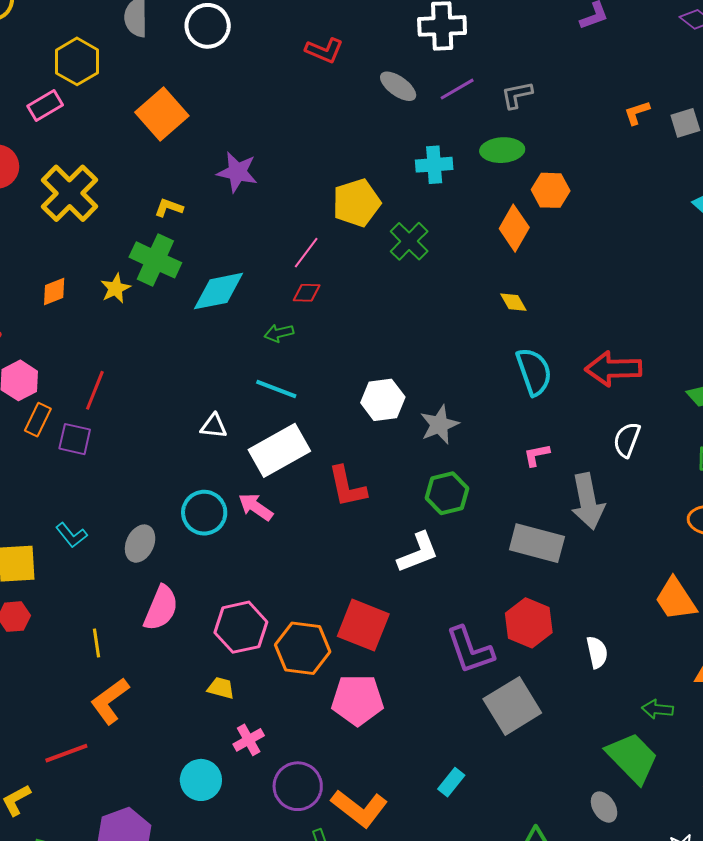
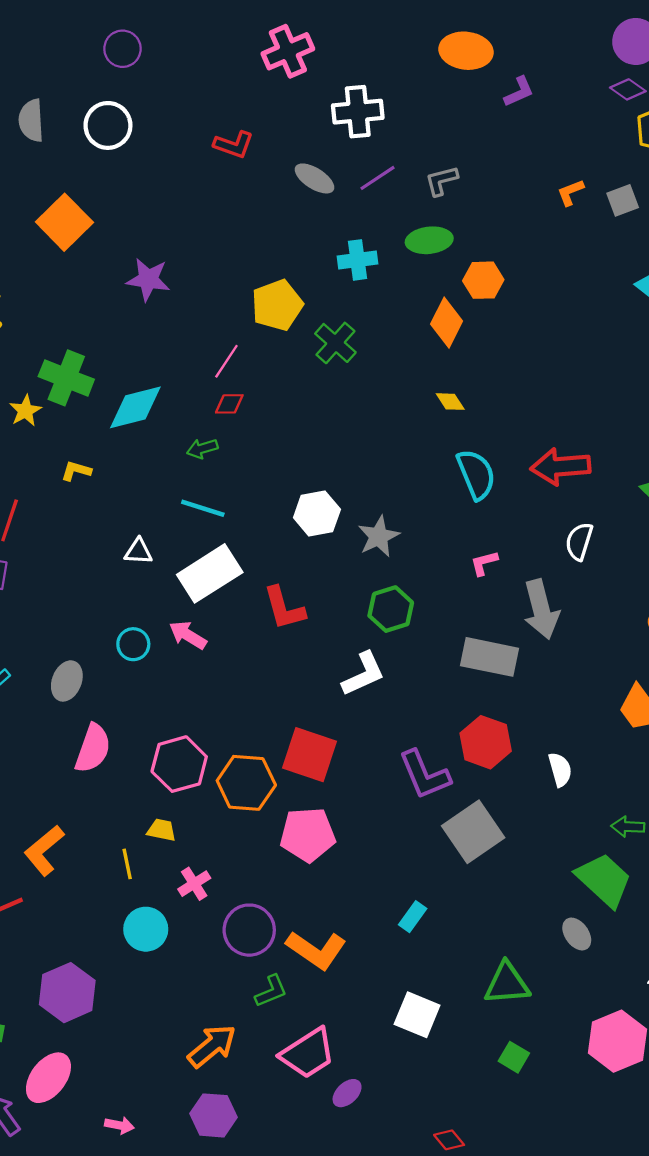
yellow L-shape: (169, 208) -> (76, 471), moved
cyan circle: (204, 513) -> (133, 644), size x0.7
yellow line: (97, 643) -> (127, 864), moved

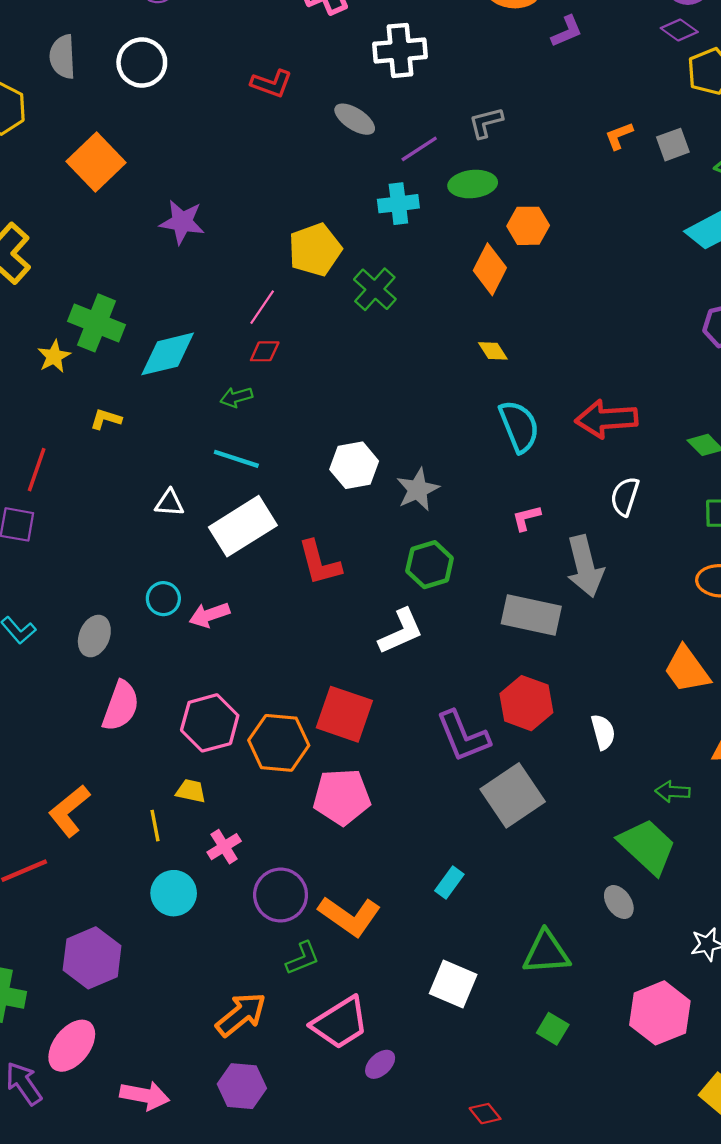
purple line: (377, 178) -> (419, 149), moved
pink arrow: (188, 635) -> (209, 615), moved, turned -51
pink arrow: (120, 1125) -> (145, 1095), size x1.6

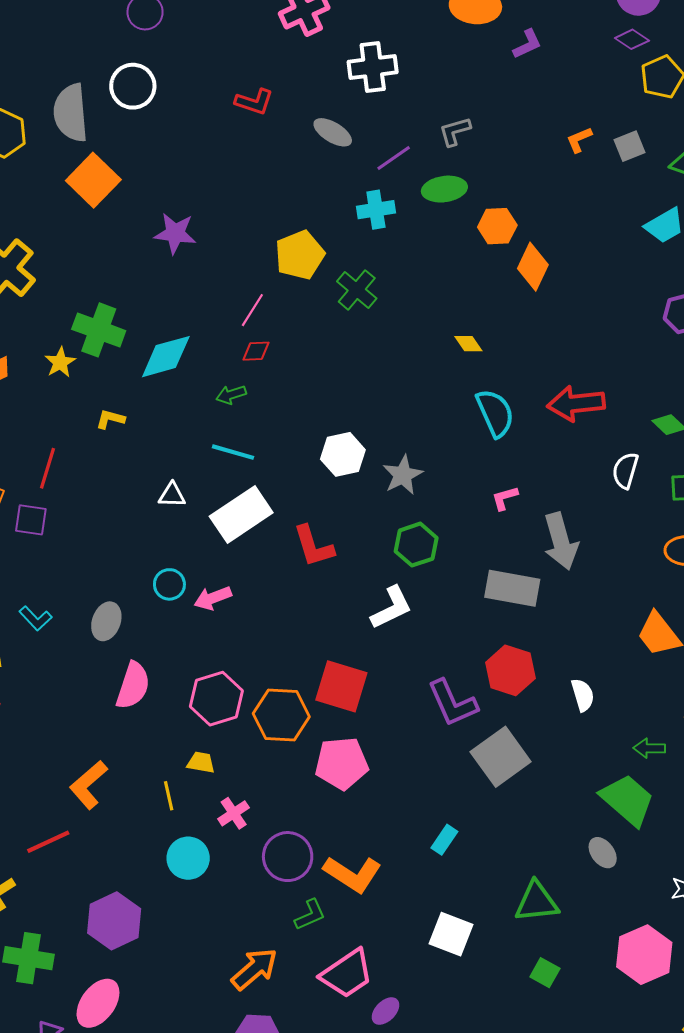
gray semicircle: (63, 57) -> (71, 113), moved, size x1.4
orange diamond: (490, 269) -> (533, 267), moved
white semicircle: (625, 496) -> (625, 470), moved

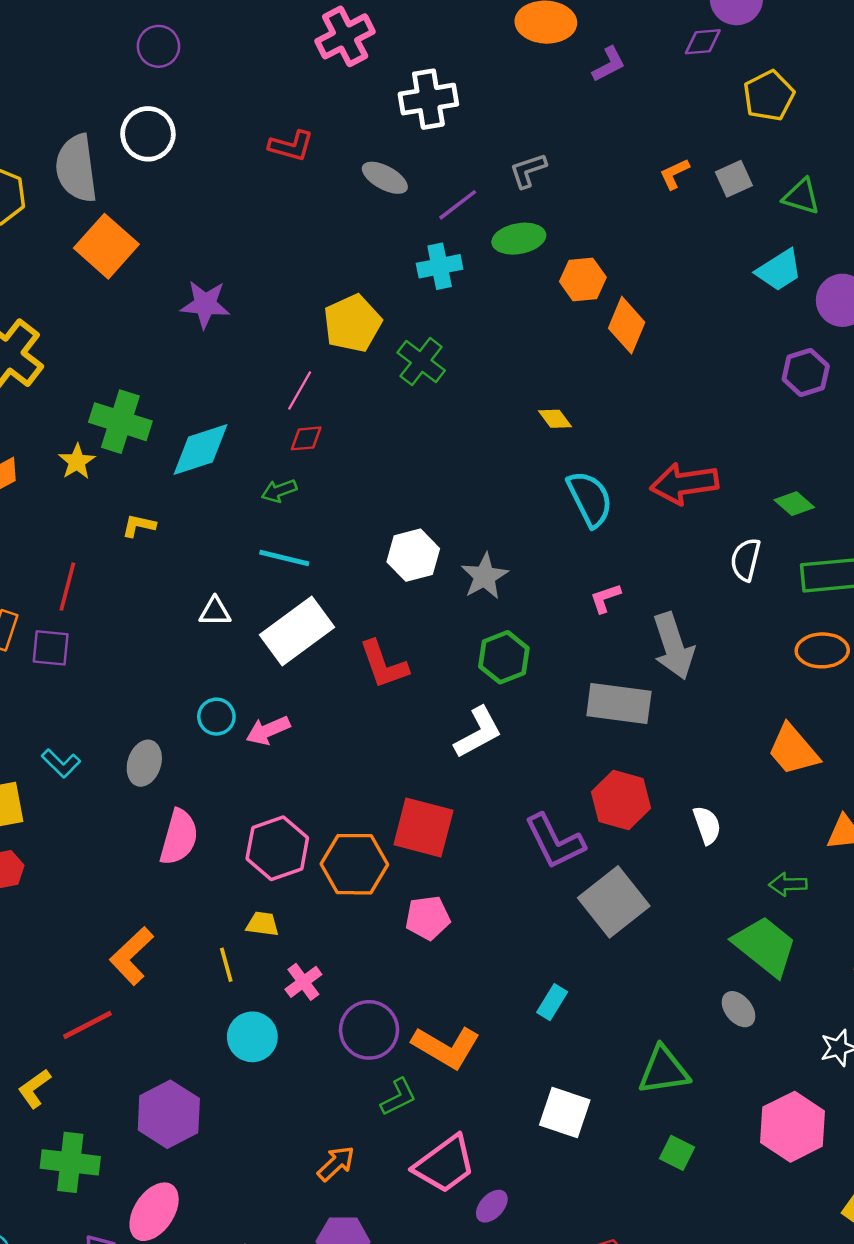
purple diamond: (632, 39) -> (703, 42), moved, turned -36
pink pentagon: (342, 763) -> (428, 918), size x0.7
orange arrow: (254, 969) -> (336, 1163), size x0.7

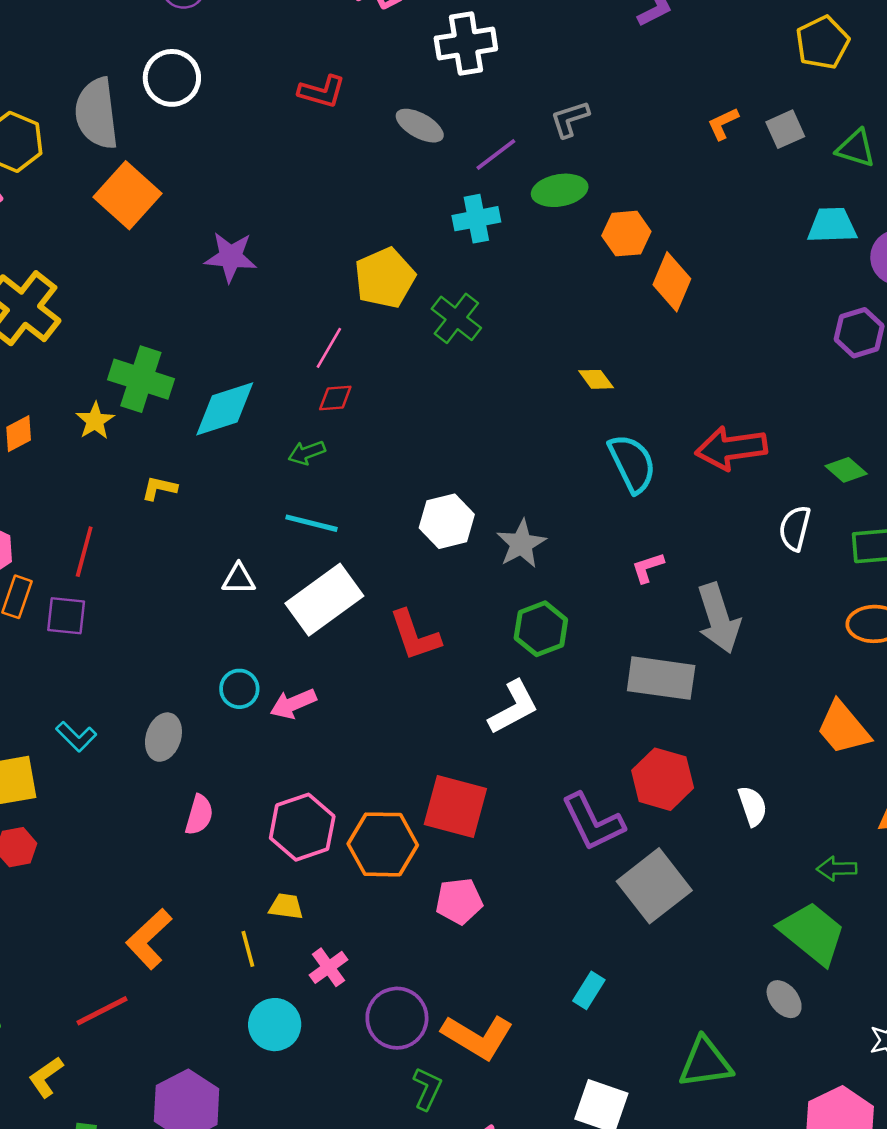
cyan trapezoid: (779, 270) -> (832, 225), turned -150
pink semicircle: (179, 837) -> (199, 815), size x0.7
green L-shape: (398, 1097) -> (427, 1089), turned -39

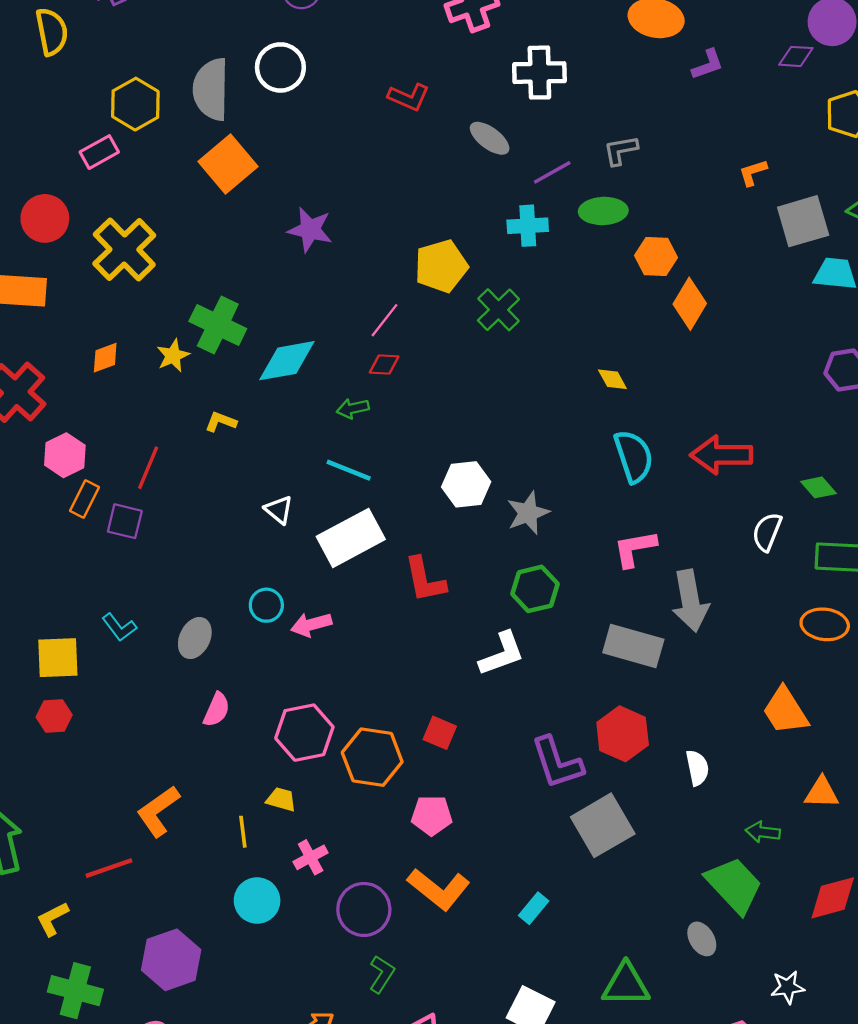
gray square: (785, 129) -> (803, 221), moved, size x1.6
pink L-shape: (648, 568) -> (635, 549), size x1.5
white triangle: (239, 579) -> (279, 510), turned 32
red square: (455, 806) -> (440, 733), size x0.6
orange L-shape: (478, 1037) -> (439, 889), moved

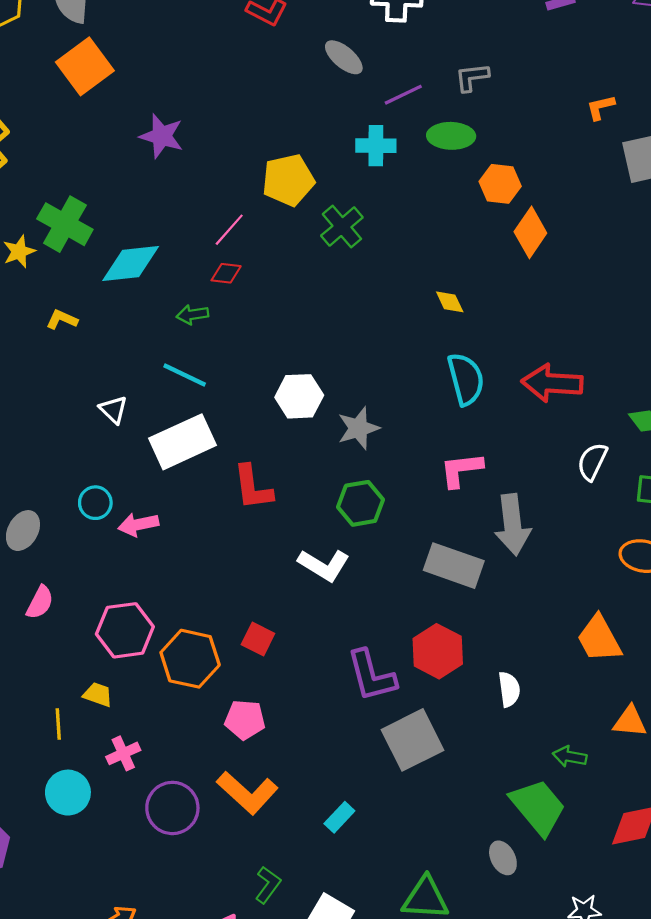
white L-shape: (502, 654) -> (324, 565), turned 48
green L-shape: (382, 974) -> (268, 885), moved

